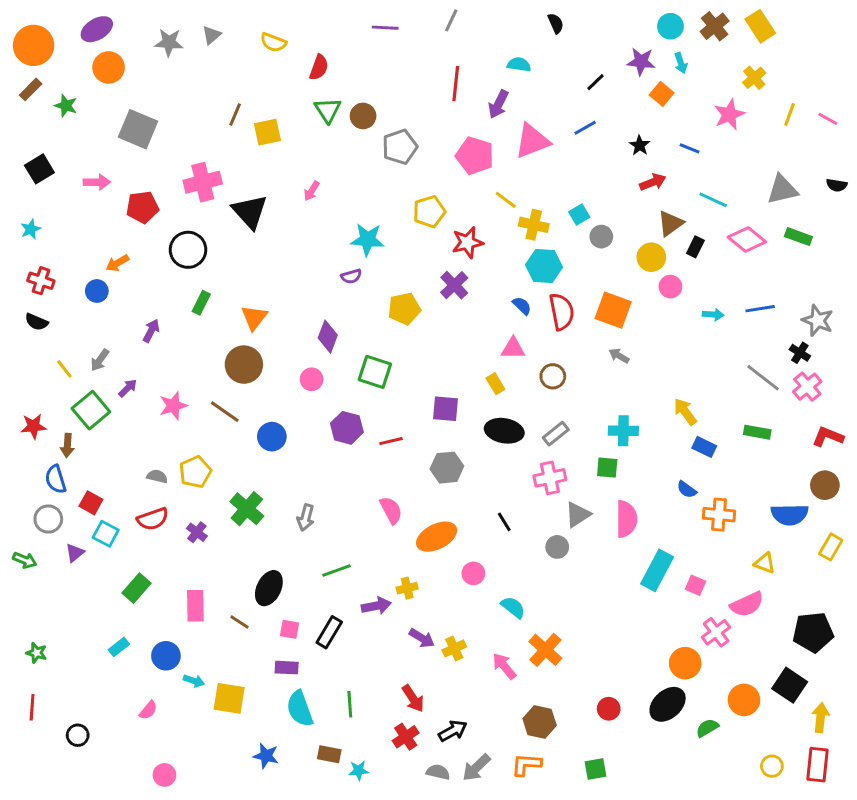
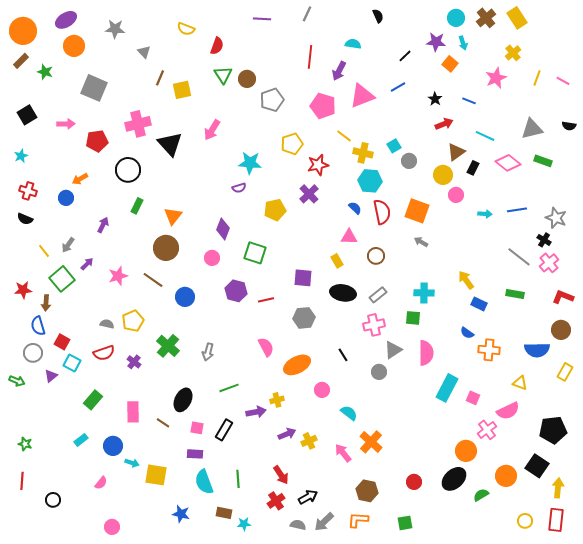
gray triangle: (212, 35) -> (144, 52), moved, turned -32
pink arrow: (312, 191) -> (212, 130), size x1.5
purple arrow: (422, 638) -> (287, 434), turned -54

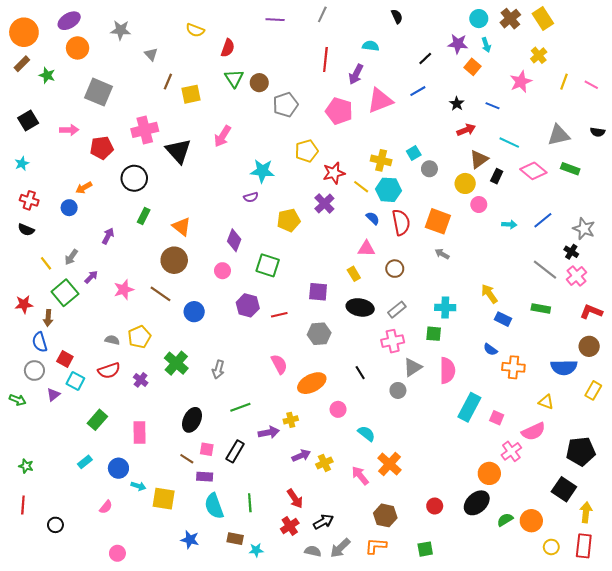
yellow line: (344, 136) -> (361, 187), moved
blue line: (517, 210) -> (543, 220), turned -30
orange triangle: (173, 216) -> (182, 227), turned -30
brown line: (163, 423) -> (187, 459), moved
orange circle: (506, 476) -> (531, 521), moved

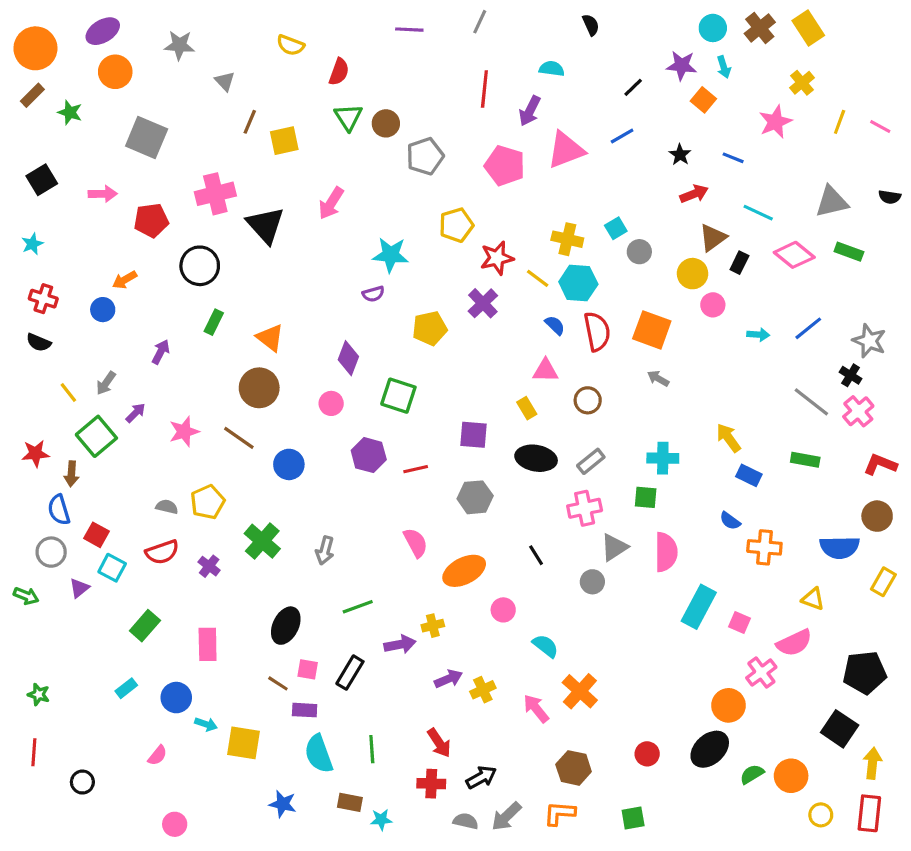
red cross: (290, 526) -> (431, 784), turned 36

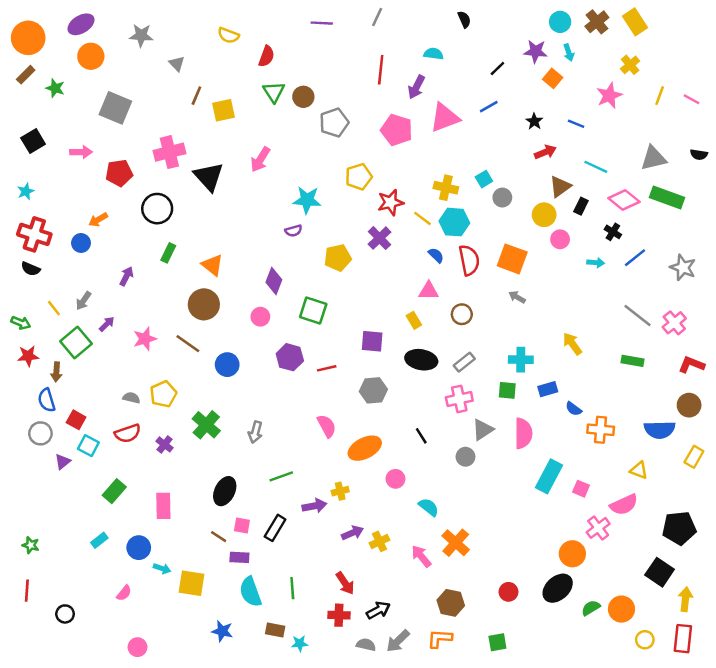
green rectangle: (849, 252) -> (667, 198), size x1.5
red cross: (43, 299) -> (34, 234), size x1.5
black cross: (851, 375) -> (613, 232), moved
blue rectangle: (749, 475) -> (548, 389), moved, turned -42
green arrow: (26, 596) -> (21, 323), moved

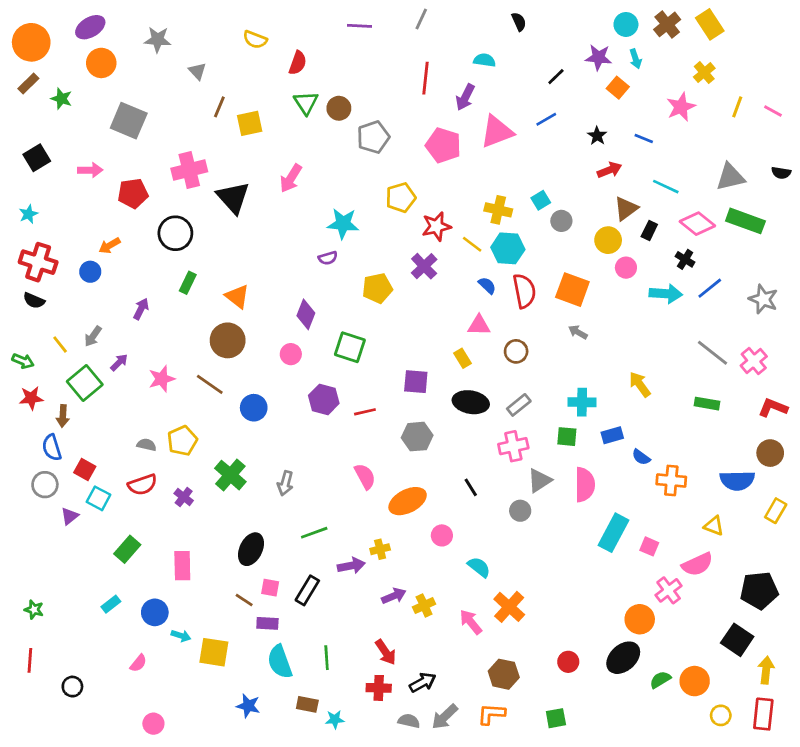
cyan arrow: (596, 263) -> (666, 294), size x1.6

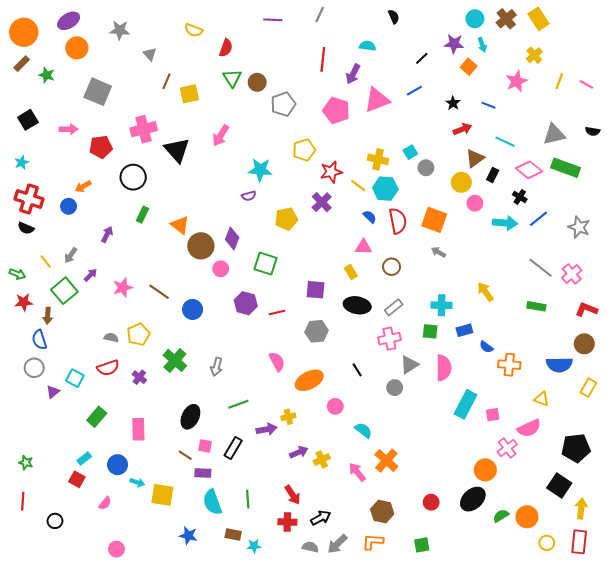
brown circle: (228, 340) -> (201, 246), moved
red square: (85, 470) -> (77, 479), moved
pink square: (649, 546) -> (493, 415), turned -32

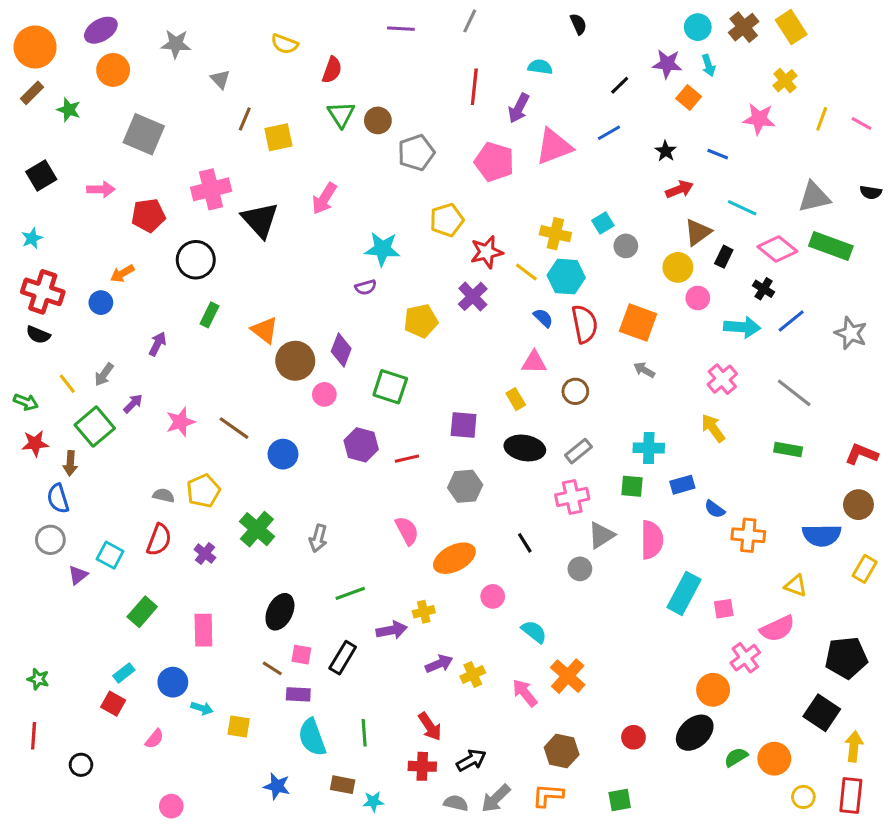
pink star: (517, 81) -> (759, 119), turned 30
pink cross: (572, 274) -> (722, 379), moved
red semicircle: (108, 368) -> (159, 540), turned -50
yellow square: (162, 495) -> (239, 727), size x0.7

